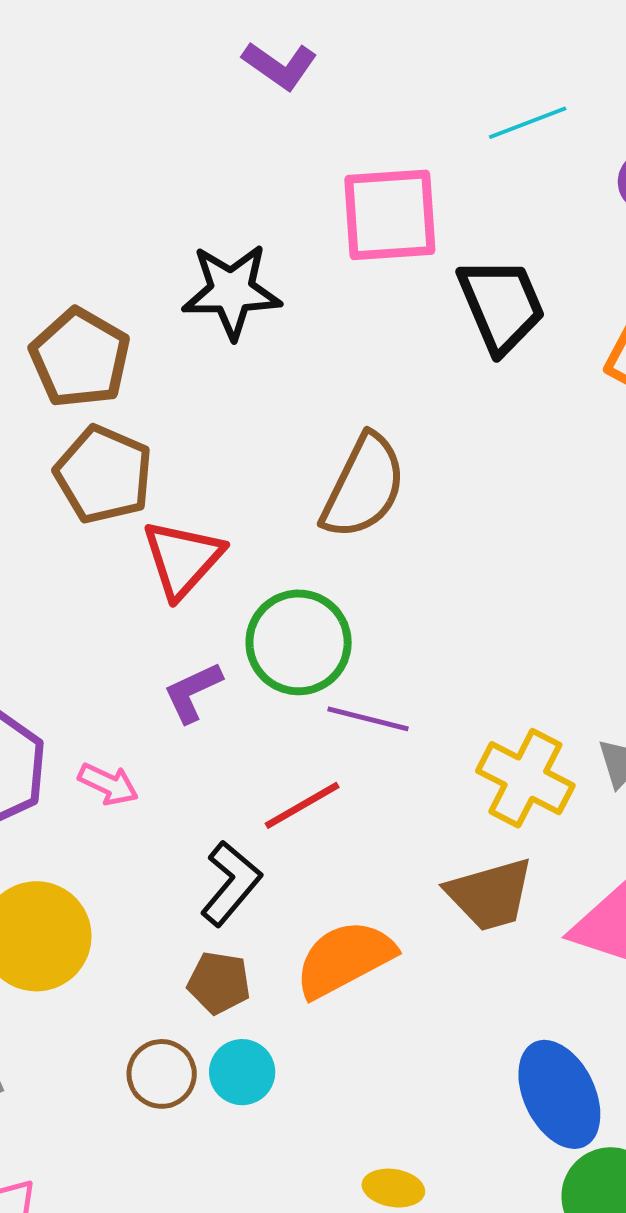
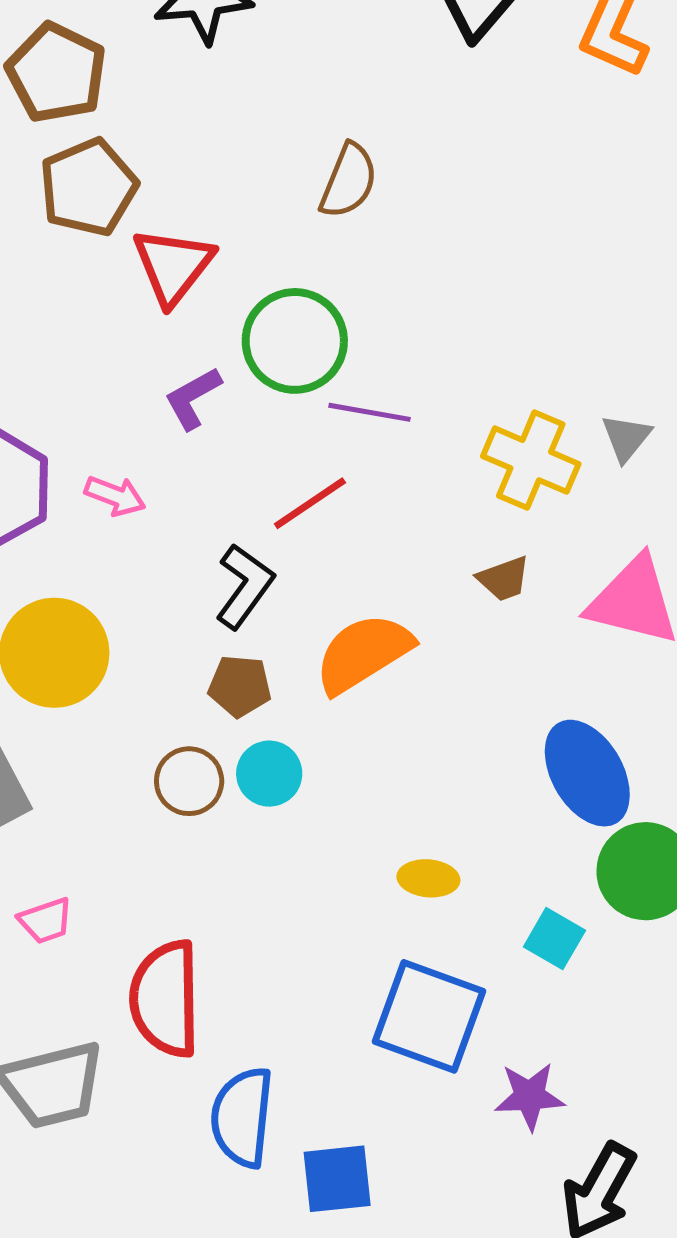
brown pentagon: (104, 474) -> (88, 187), turned 30
brown semicircle: (364, 487) -> (349, 181), size x0.7
brown trapezoid: (490, 894) -> (504, 579), size x0.6

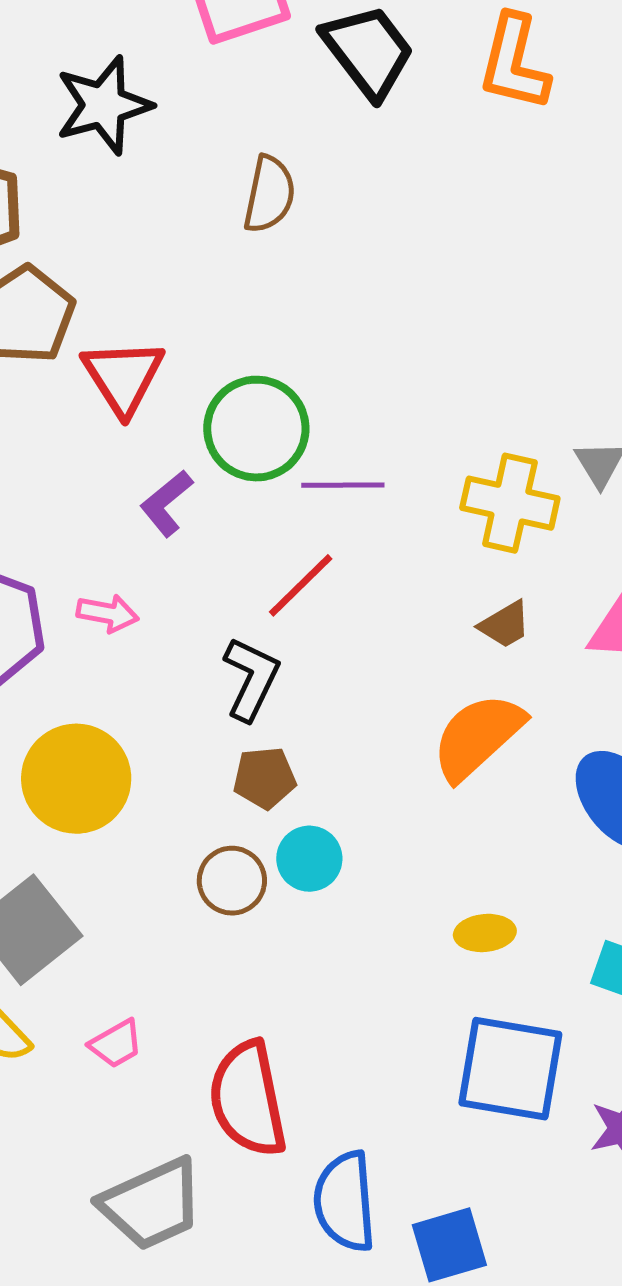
brown semicircle: (349, 181) -> (269, 194), moved
orange semicircle: (363, 653) -> (478, 737), moved

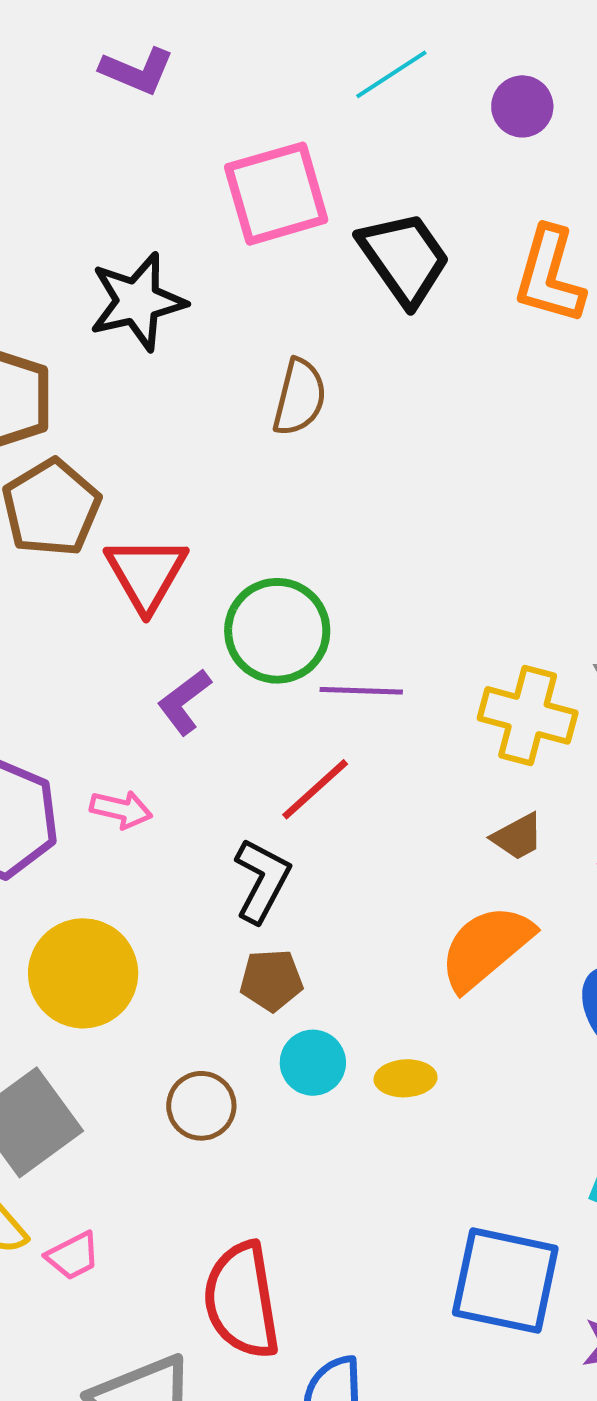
brown circle: (232, 881) -> (201, 1106), moved
yellow ellipse: (485, 933) -> (406, 1078), moved
pink trapezoid: (116, 1044) -> (73, 1256), moved

